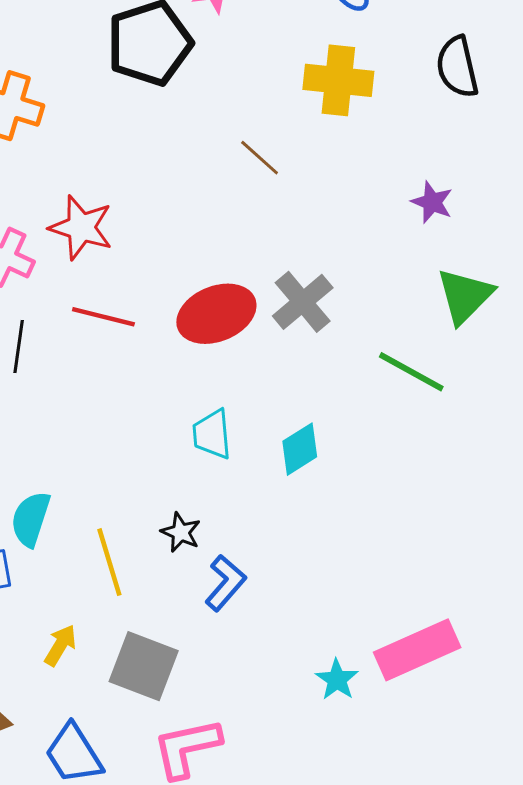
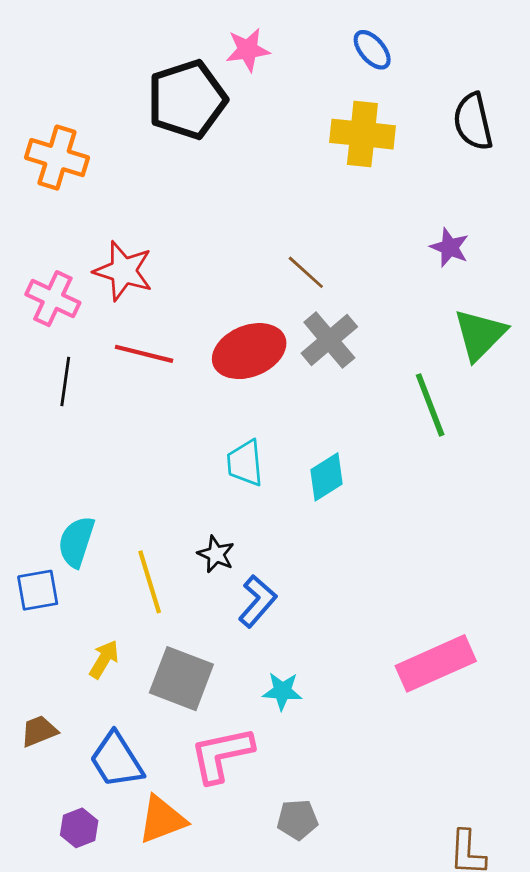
brown line: (260, 158) -> (306, 272), moved
green line: (411, 372) -> (430, 405), turned 40
cyan star: (337, 680) -> (282, 691), moved, turned -30

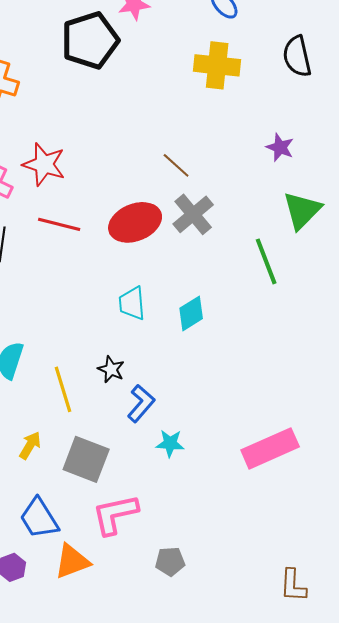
cyan star: (282, 691) -> (170, 443), moved

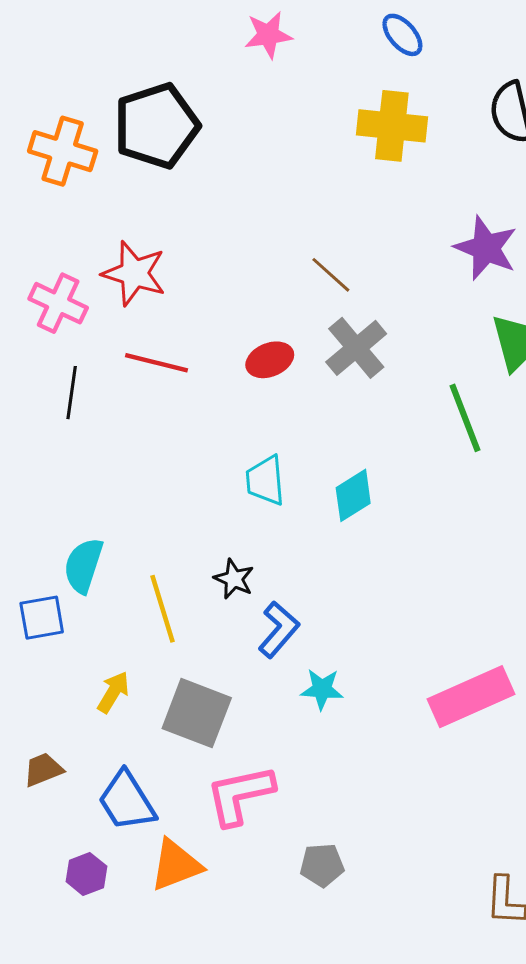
black pentagon: (90, 40) -> (156, 126), moved
purple star: (280, 147) -> (486, 248), size x1.5
red ellipse: (135, 222) -> (270, 360), size x0.6

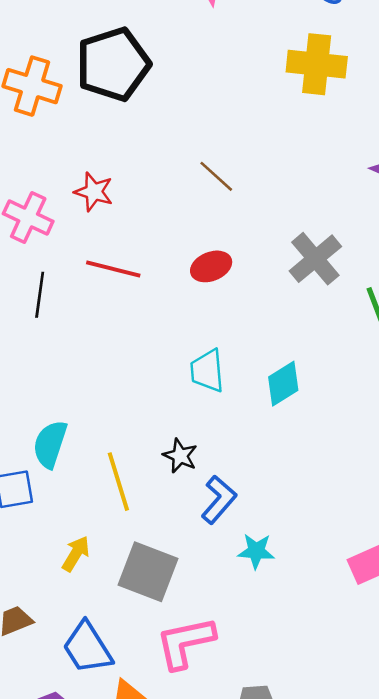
red star: (134, 273) -> (94, 192), size x0.7
brown line: (331, 275) -> (216, 176), moved
gray cross: (356, 348) -> (315, 259), moved

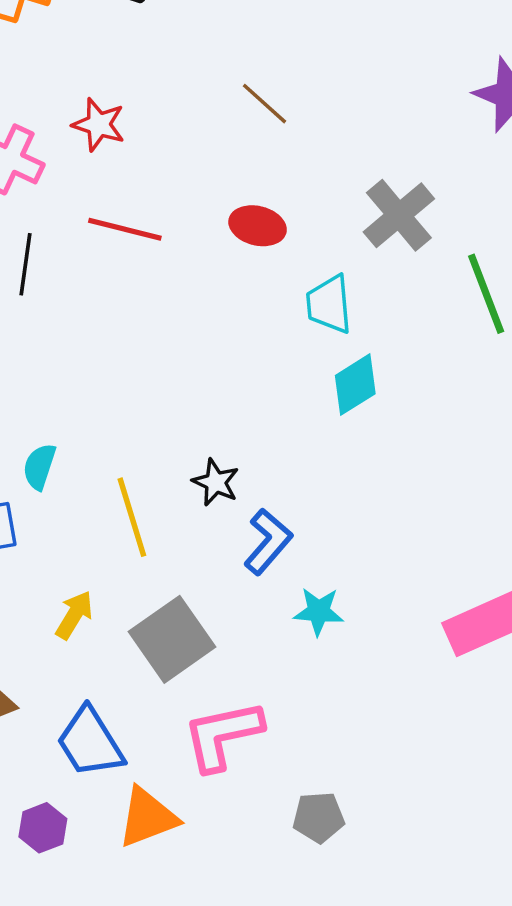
red ellipse: (211, 266) -> (258, 226), turned 36
cyan trapezoid: (207, 371) -> (329, 304), moved
cyan semicircle: (50, 444) -> (39, 467), size x0.7
gray square: (148, 572) -> (172, 639), turned 34

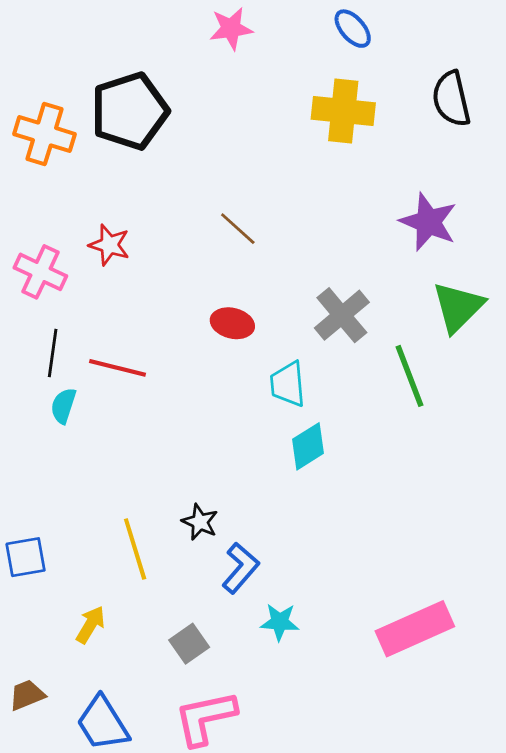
red line: (125, 229) -> (117, 368), moved
cyan semicircle: (39, 467) -> (63, 406), moved
gray square: (172, 639) -> (189, 644), moved, size x0.6

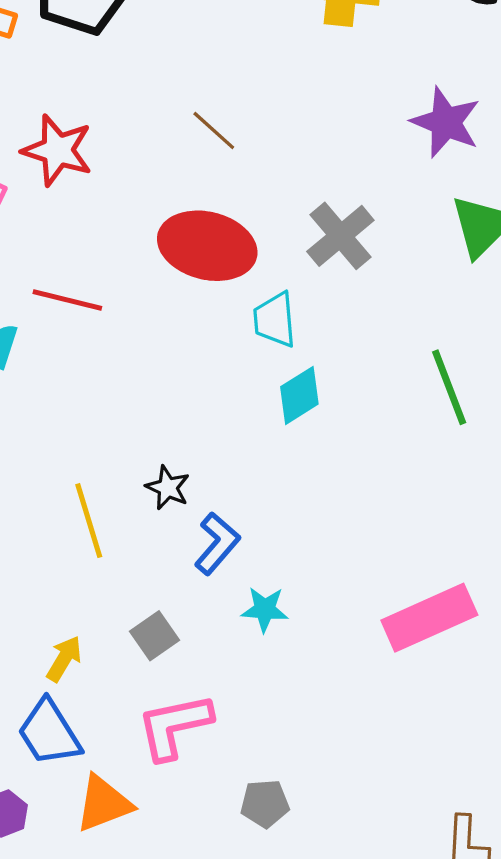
red star: (109, 245) -> (57, 150), size x1.4
red ellipse: (232, 323) -> (207, 246), size x1.8
green line: (409, 376) -> (449, 387), moved
yellow arrow: (90, 625) -> (64, 659), moved

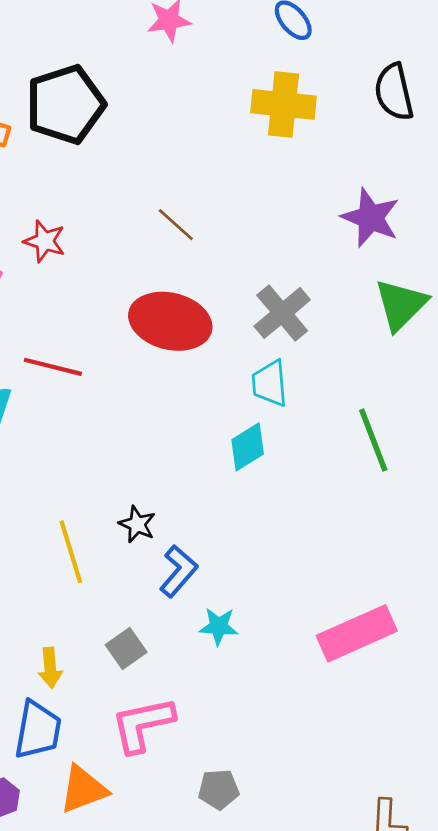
red star: (57, 150) -> (45, 241), size x0.7
cyan trapezoid: (275, 320) -> (270, 383), moved
yellow arrow: (64, 659) -> (50, 668), turned 144
blue trapezoid: (49, 733) -> (38, 730), turned -138

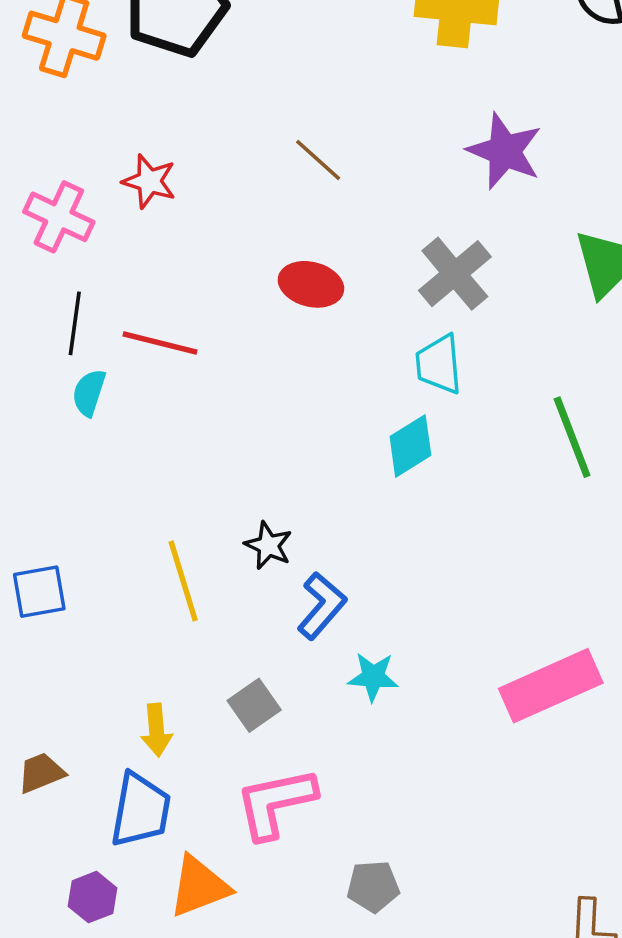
purple star: (371, 218) -> (505, 151), moved
red ellipse: (170, 321) -> (311, 284), size x0.6

